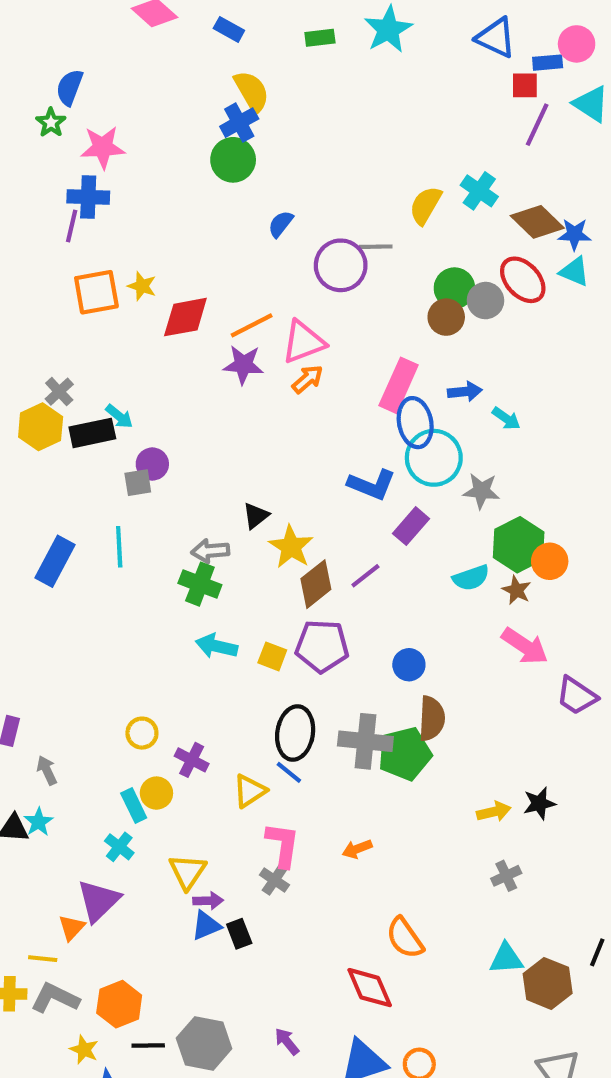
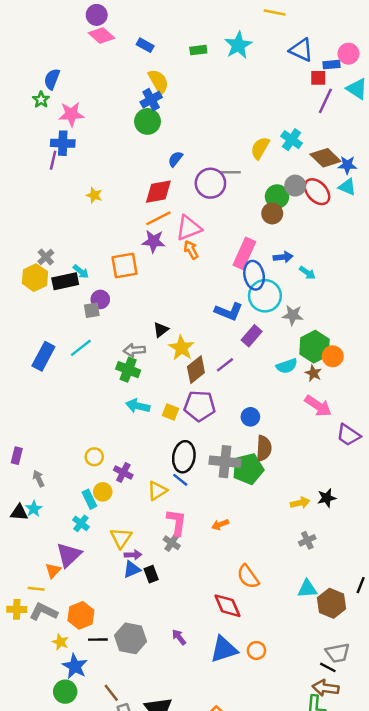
orange square: (96, 292) -> (125, 266), moved
gray circle: (485, 301) -> (295, 186), moved
red diamond: (185, 317) -> (158, 192), moved
orange arrow: (308, 379) -> (191, 250), turned -78
cyan line: (119, 547) -> (81, 348), turned 55

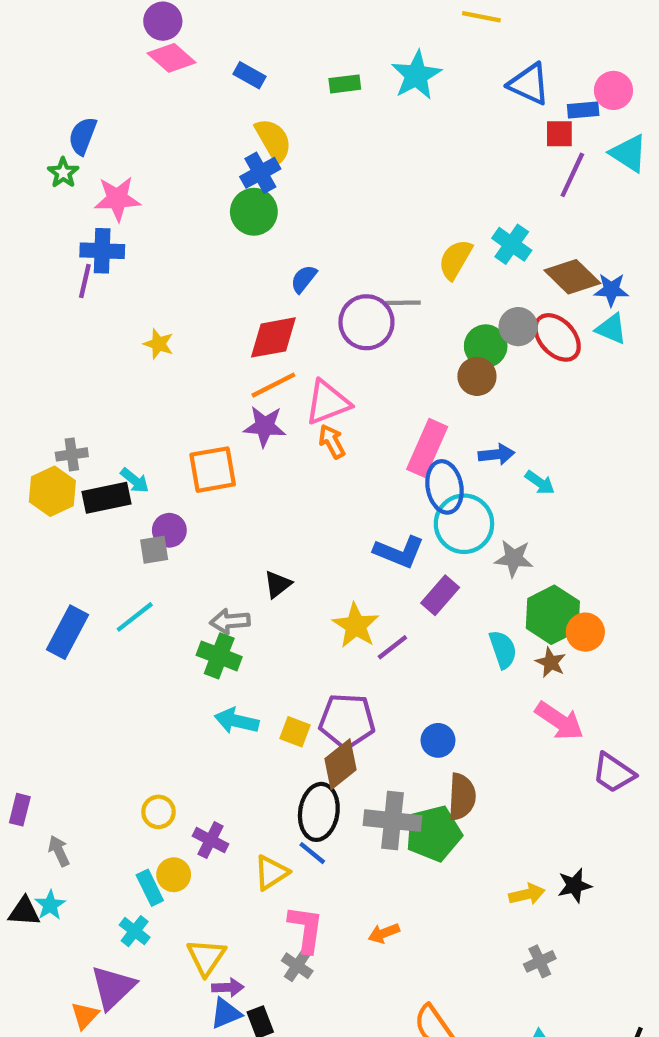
gray cross: (46, 257) -> (72, 454), turned 35
yellow star: (181, 348) -> (356, 626), moved
cyan semicircle: (287, 366) -> (503, 649), turned -90
brown diamond: (196, 370) -> (340, 764), moved

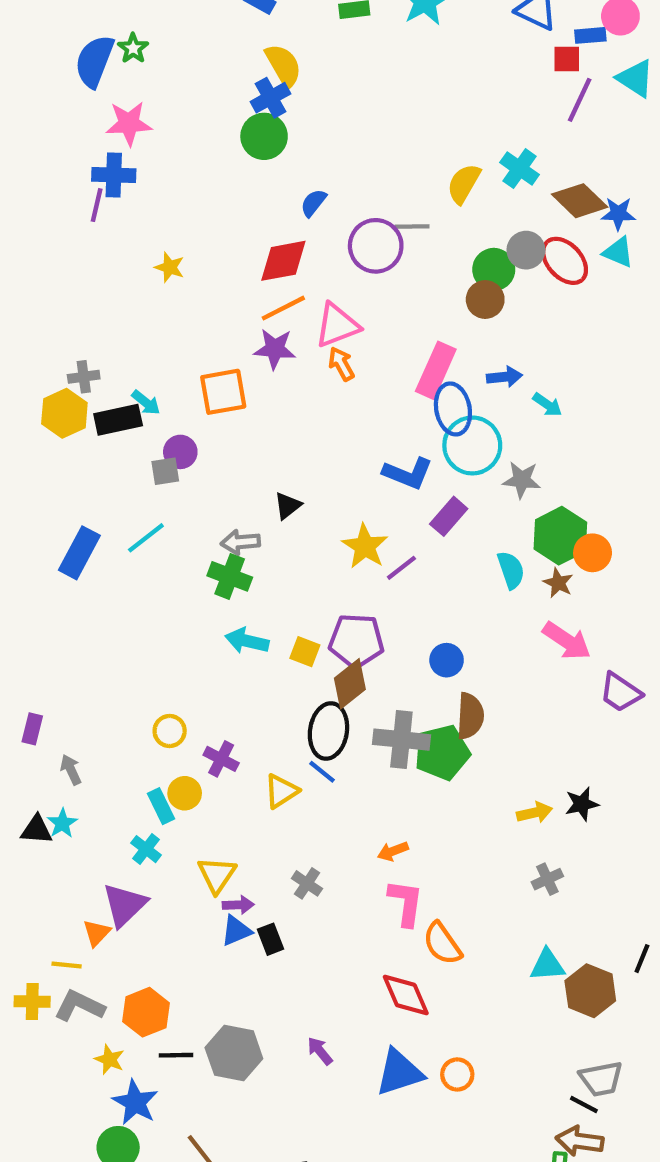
blue semicircle: (83, 136) -> (94, 61), size x1.4
green star: (63, 173) -> (133, 48), moved
pink L-shape: (306, 929) -> (406, 903), moved

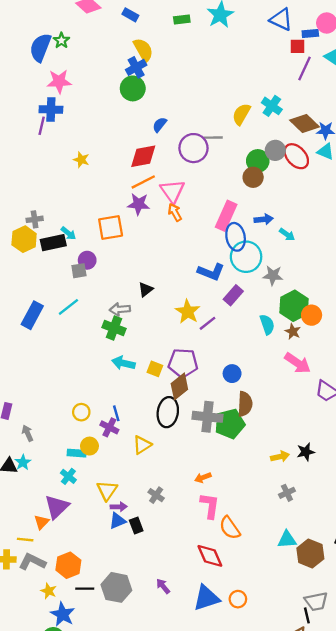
pink triangle: (337, 325) -> (172, 191), turned -44
blue line: (322, 772) -> (116, 413), moved, turned 35
cyan rectangle: (161, 806) -> (77, 453), turned -60
black line: (584, 1105) -> (307, 615), turned 49

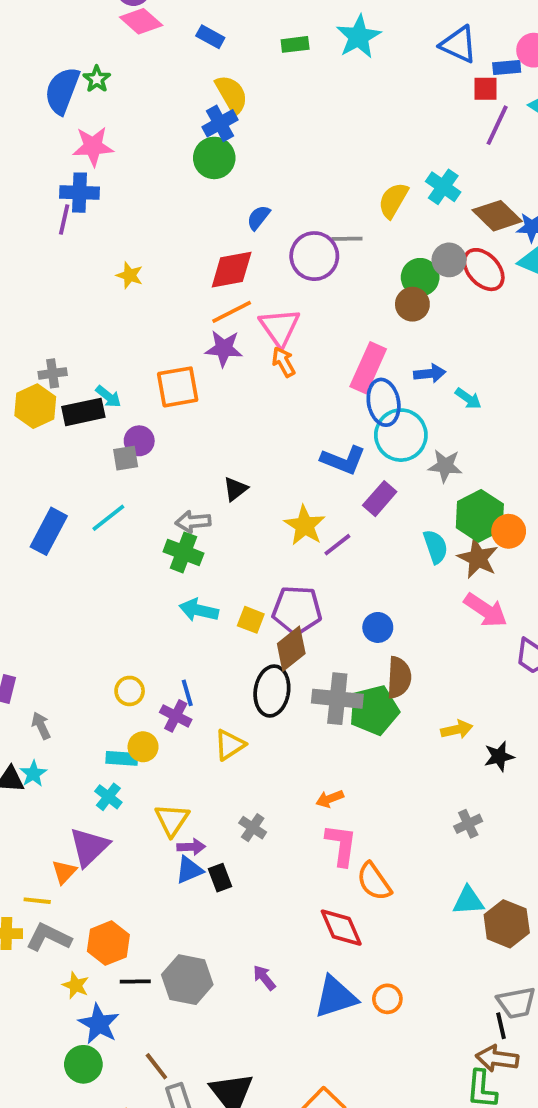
brown star: (293, 332) -> (478, 558), size x1.5
yellow arrow: (280, 457) -> (457, 729), moved

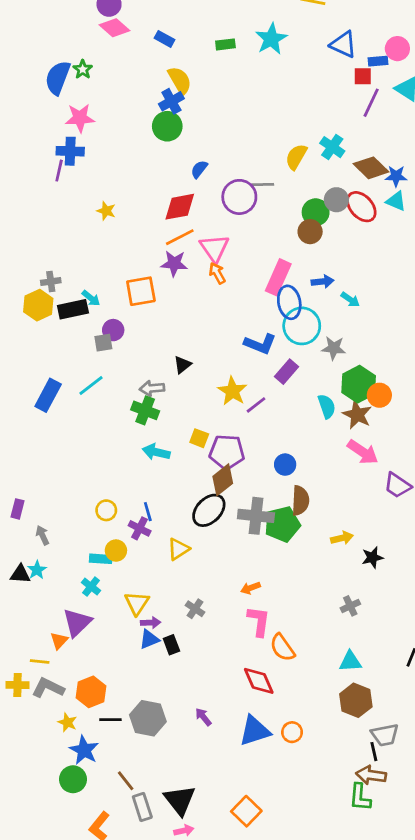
yellow square: (251, 620) -> (199, 438), moved
black ellipse: (272, 691) -> (209, 510), turned 36
brown hexagon: (507, 924) -> (356, 700), moved

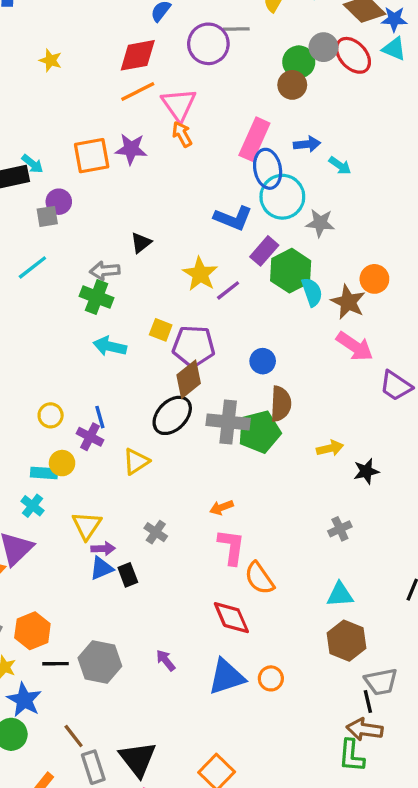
purple star: (174, 264) -> (131, 149), moved
green hexagon: (359, 384) -> (291, 271), moved

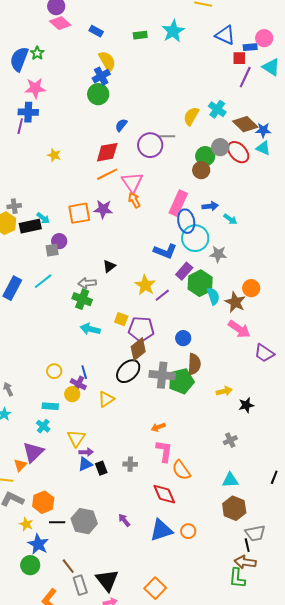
yellow circle: (62, 463) -> (72, 394), moved
gray cross: (156, 532) -> (130, 464), moved, turned -32

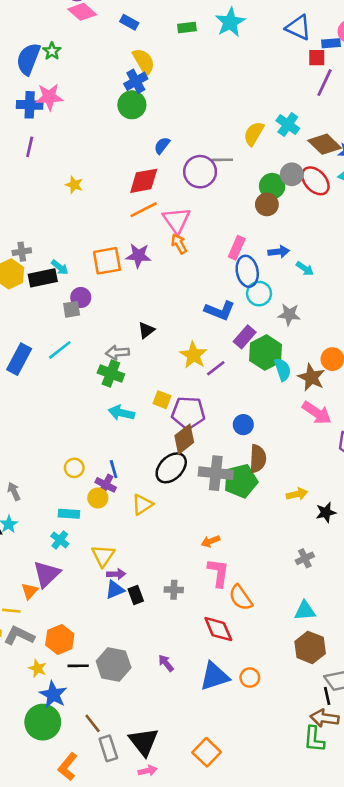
blue cross: (28, 112) -> (30, 105), moved
pink rectangle: (178, 203) -> (237, 248), size x0.7
cyan circle: (195, 238) -> (259, 294), size x0.7
green circle: (30, 565) -> (43, 722), size x1.4

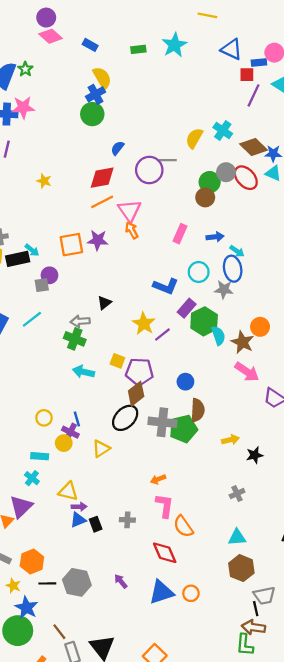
blue ellipse: (247, 271) -> (233, 269), moved
yellow triangle: (103, 556) -> (68, 491), turned -50

